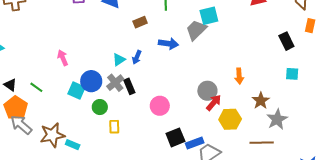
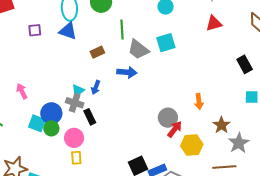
gray trapezoid: (196, 30) -> (138, 49), moved, turned -95
gray cross: (115, 83) -> (75, 103), moved, turned -30
pink circle: (160, 106) -> (74, 138), moved
green circle: (100, 107) -> (51, 128), moved

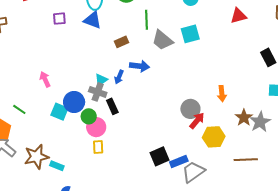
blue arrow: (127, 72) -> (140, 66), moved
green circle: (51, 128) -> (89, 116), moved
gray star: (239, 143) -> (260, 122), moved

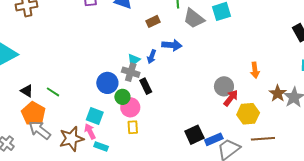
pink arrow: (45, 79) -> (90, 131), moved
cyan square: (59, 112) -> (95, 116), moved
brown line: (246, 160) -> (263, 139), moved
cyan rectangle: (57, 166) -> (101, 147), moved

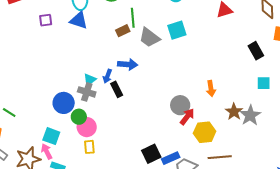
brown rectangle: (153, 21) -> (123, 31), moved
black rectangle: (146, 86) -> (117, 89), moved

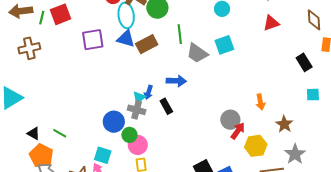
purple square: (46, 20) -> (93, 40), size x1.6
brown rectangle: (123, 31) -> (147, 44), moved, size x1.5
blue arrow: (107, 76) -> (149, 92), moved
gray star: (250, 115) -> (295, 154), moved

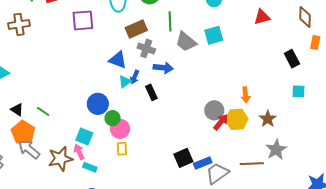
blue triangle: (126, 39) -> (118, 60), moved
gray cross: (137, 110) -> (146, 48), moved
yellow hexagon: (256, 146) -> (237, 119), moved

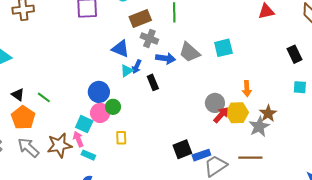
cyan square: (214, 35) -> (223, 48), moved
gray trapezoid: (186, 42) -> (190, 52), moved
pink circle: (120, 129) -> (100, 113), moved
gray arrow: (29, 149) -> (28, 148), moved
gray star: (276, 149) -> (259, 127), moved

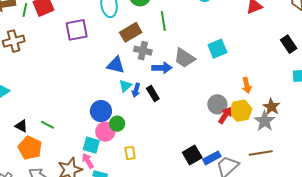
blue arrow: (137, 67) -> (136, 90), moved

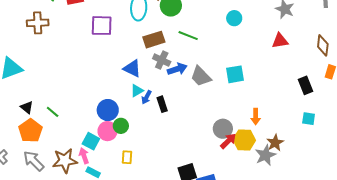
green line: (163, 21) -> (188, 36), turned -72
blue arrow: (162, 68) -> (177, 69), moved, turned -30

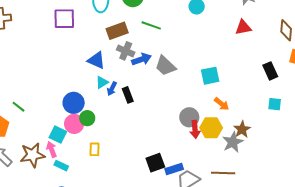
cyan square: (235, 74) -> (210, 76), moved
orange arrow: (256, 117) -> (222, 104), turned -49
red arrow: (228, 141) -> (195, 129), turned 132

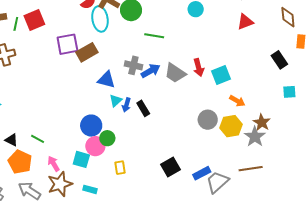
brown rectangle: (117, 31) -> (87, 52), moved
red arrow: (195, 129) -> (199, 67), moved
pink arrow: (52, 149) -> (54, 164), moved
black square: (155, 163) -> (170, 167), moved

